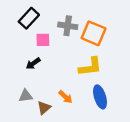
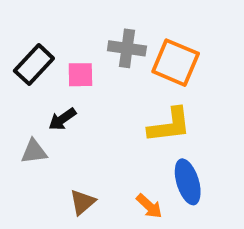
black rectangle: (29, 18) -> (34, 65), moved
gray triangle: (26, 96) -> (34, 152), moved
orange arrow: (66, 97) -> (149, 206), moved

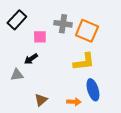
black rectangle: (34, 65) -> (17, 20), moved
orange arrow: (149, 206) -> (74, 102), turned -40

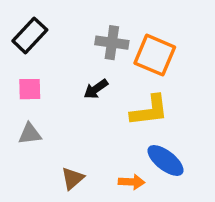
pink square: (40, 37) -> (30, 89), moved
black arrow: (31, 59) -> (96, 89), moved
blue ellipse: (93, 90) -> (165, 160), turned -35

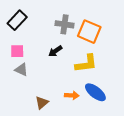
gray triangle: (30, 134) -> (21, 70), moved, turned 32
orange arrow: (132, 182) -> (72, 95), moved

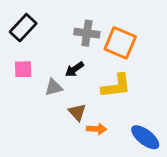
gray triangle: (21, 70) -> (54, 87), moved, turned -40
blue ellipse: (95, 92) -> (145, 137), moved
brown triangle: (42, 103) -> (77, 112), moved, turned -32

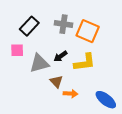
black rectangle: (23, 28) -> (29, 26), moved
black arrow: (74, 69) -> (60, 56), moved
gray triangle: (54, 87) -> (39, 63), size x1.5

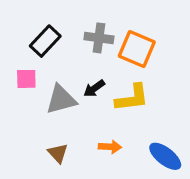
brown triangle: (56, 81) -> (58, 153), moved

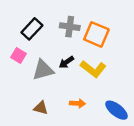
pink square: (26, 79) -> (19, 56), turned 32
yellow L-shape: (132, 98) -> (93, 69), turned 45
brown triangle: (58, 153) -> (41, 108), turned -32

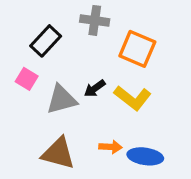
gray cross: (70, 27) -> (95, 20), moved
brown triangle: (41, 108) -> (58, 153), size x1.6
blue ellipse: (116, 110) -> (145, 156), moved, turned -30

